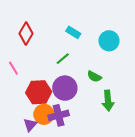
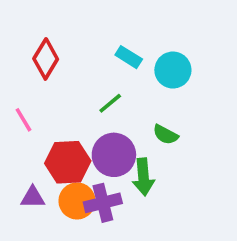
cyan circle: (109, 41) -> (173, 70), moved
green arrow: (108, 101) -> (143, 177), moved
purple triangle: (30, 125) -> (33, 197), moved, turned 48

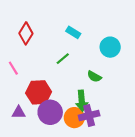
cyan circle: (173, 70) -> (110, 47), moved
purple circle: (114, 155) -> (50, 112), moved
orange circle: (77, 201) -> (74, 118), moved
purple cross: (103, 203) -> (89, 115), moved

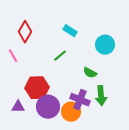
pink line: (13, 68) -> (13, 56), moved
green arrow: (82, 101) -> (101, 96), moved
purple cross: (89, 115) -> (80, 100), moved, turned 36

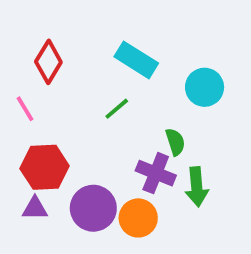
cyan rectangle: (70, 31) -> (136, 60), size x1.5
green semicircle: (90, 73) -> (175, 142), turned -136
red hexagon: (37, 88) -> (45, 167), moved
purple cross: (80, 100) -> (156, 173), moved

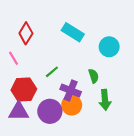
green line: (117, 109) -> (52, 72), moved
purple cross: (156, 173) -> (71, 90), moved
purple triangle: (35, 208) -> (19, 111), size x1.5
orange circle: (138, 218) -> (72, 105), moved

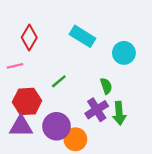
pink line: (13, 58) -> (15, 66), turned -72
purple cross: (71, 90) -> (97, 110), moved, turned 36
orange circle: (72, 105) -> (75, 139), moved

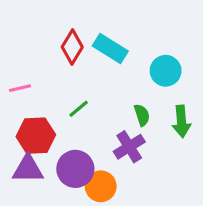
red diamond: (29, 38) -> (72, 47), moved
green arrow: (119, 113) -> (181, 121), moved

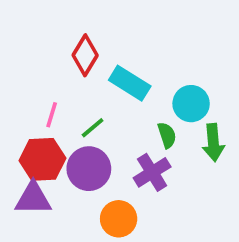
cyan rectangle: (110, 49) -> (130, 83), moved
cyan circle: (166, 71) -> (191, 104), moved
pink line: (20, 88) -> (52, 115), moved, turned -60
purple circle: (75, 169) -> (89, 169), moved

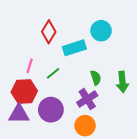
cyan rectangle: (130, 83) -> (74, 48), turned -50
cyan circle: (191, 104) -> (101, 31), moved
purple circle: (89, 169) -> (51, 110), moved
orange circle: (119, 219) -> (85, 126), moved

